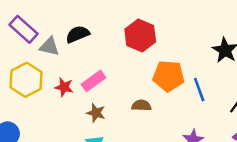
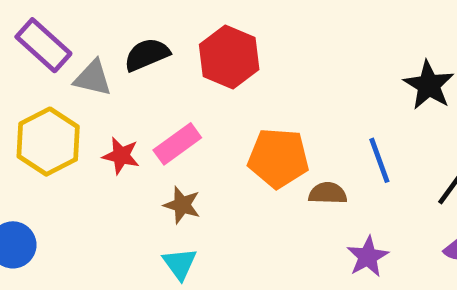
red hexagon: (140, 35) -> (229, 57), moved
orange pentagon: (168, 76) -> (278, 158), moved
brown semicircle: (141, 106) -> (328, 193), moved

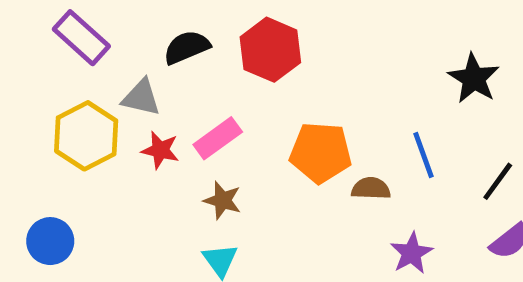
gray triangle: (93, 78) -> (141, 98), moved

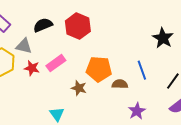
brown star: (223, 200) -> (79, 88), moved

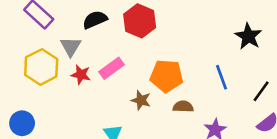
gray triangle: (24, 46) -> (71, 47), turned 48
brown semicircle: (120, 84) -> (183, 107), moved

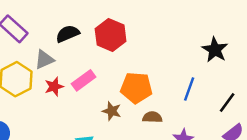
gray triangle: (71, 47) -> (44, 60), turned 35
red star: (81, 75) -> (54, 87), turned -30
blue line: (222, 77) -> (189, 89), turned 40

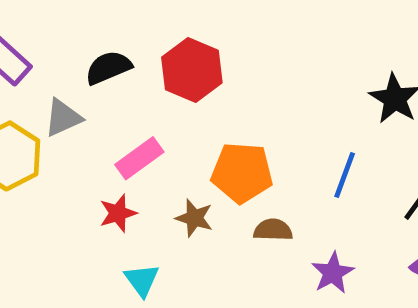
red star: (54, 87) -> (118, 213), moved

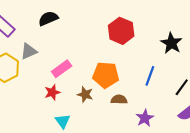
black semicircle: (108, 68) -> (48, 18), moved
red hexagon: (192, 70) -> (121, 31), moved

